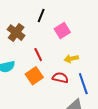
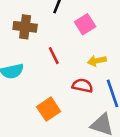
brown cross: (16, 33) -> (25, 27), turned -30
orange square: (34, 76) -> (49, 109), moved

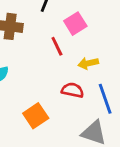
red line: (54, 56) -> (57, 46), moved

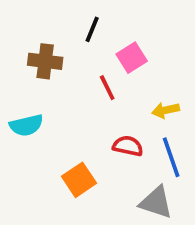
yellow arrow: (88, 63) -> (166, 110), moved

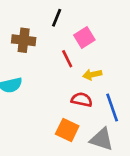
yellow arrow: (166, 110) -> (92, 75), moved
orange square: (79, 180) -> (67, 130), moved, turned -30

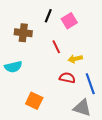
pink square: (84, 38) -> (69, 21), moved
orange square: (67, 130) -> (34, 101), moved

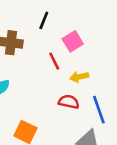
pink square: (69, 21) -> (73, 41), moved

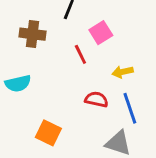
yellow arrow: (79, 77) -> (123, 72), moved

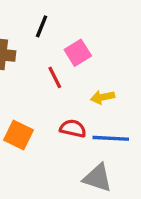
blue line: (130, 108) -> (111, 138), turned -68
orange square: (48, 133) -> (19, 135), moved

